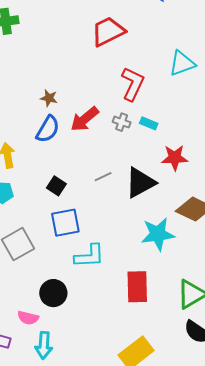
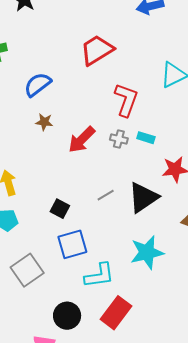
blue semicircle: (48, 129) -> (38, 85), moved, turned -152
cyan star: (158, 234) -> (147, 252), moved
red rectangle: (137, 287) -> (116, 313), moved, turned 44

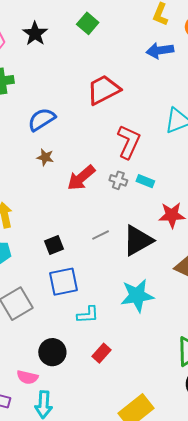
black square: (60, 209) -> (54, 245), turned 36
cyan L-shape: (99, 275) -> (88, 315), size x0.7
red rectangle: (116, 313) -> (101, 353), size x0.6

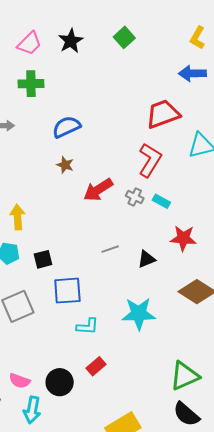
red trapezoid: (103, 90) -> (163, 114), moved
black triangle: (138, 240) -> (146, 259), size x0.6
black square: (54, 245) -> (43, 259), moved
black circle: (52, 352) -> (60, 382), moved

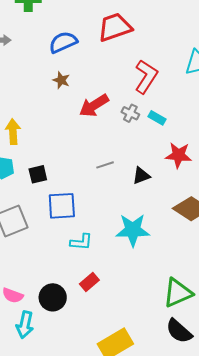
red trapezoid: (163, 114) -> (115, 27), moved

